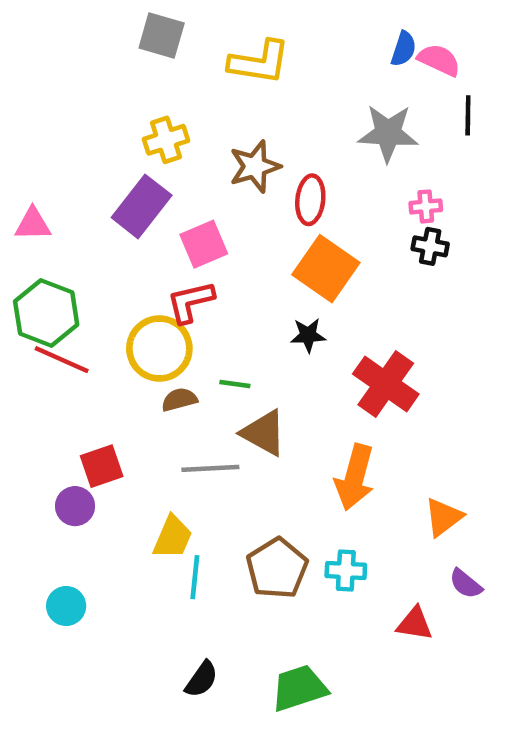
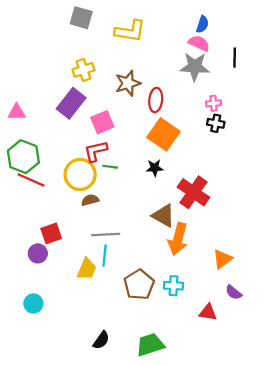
pink semicircle: (439, 60) -> (199, 43), moved
green line: (235, 384) -> (110, 167), moved
brown triangle: (264, 433) -> (163, 216), moved
cyan line: (195, 577) -> (105, 256), moved

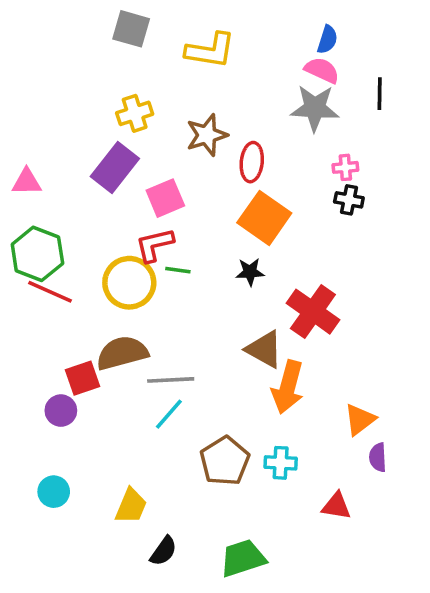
brown semicircle: (90, 200) -> (122, 353), moved, size x1.8
cyan line: (105, 256) -> (169, 414), turned 35
yellow trapezoid: (87, 269) -> (131, 506), moved
purple semicircle: (234, 292) -> (378, 457), moved, turned 48

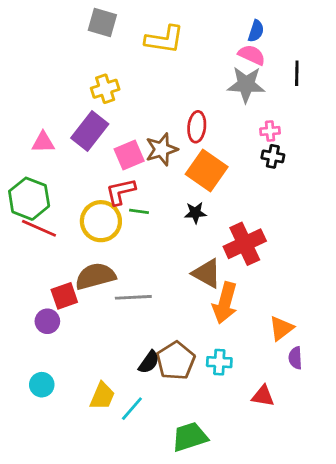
brown star: (207, 135) -> (162, 149), moved
pink triangle: (27, 182) -> (43, 142), moved
red cross: (313, 312) -> (245, 244), turned 30
cyan line: (169, 414) -> (132, 409), moved
black semicircle: (164, 551) -> (149, 362), moved

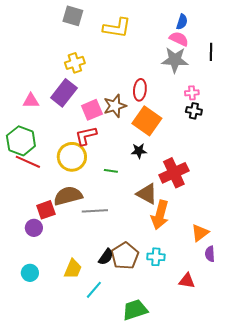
green line: (139, 211) -> (111, 171), moved
yellow trapezoid: (102, 396) -> (73, 269), moved

